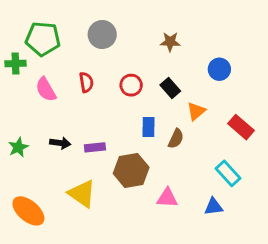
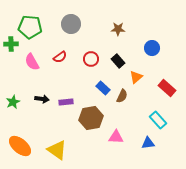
red semicircle: (86, 82) -> (60, 57), turned 64
blue rectangle: (148, 127) -> (103, 88), turned -48
yellow triangle: (82, 194) -> (57, 150), moved

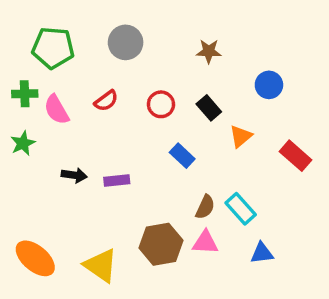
green cross: (11, 44) -> (25, 94), moved
brown semicircle: (122, 96) -> (205, 207), moved
green star: (13, 102) -> (23, 143), moved
brown hexagon: (91, 118) -> (161, 244), moved
cyan rectangle: (158, 120) -> (241, 209), moved

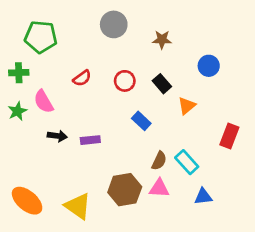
gray circle: (126, 42) -> (114, 24), moved
pink semicircle: (57, 110) -> (44, 102), moved
red rectangle: (295, 156) -> (229, 136), moved, turned 70

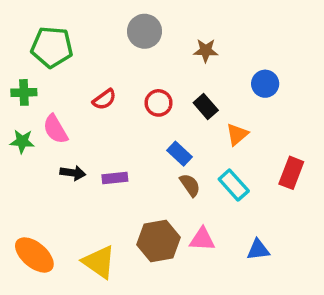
green star: (17, 111) -> (22, 141), turned 30
brown semicircle: (159, 161) -> (190, 185), moved, turned -60
cyan rectangle: (187, 162) -> (234, 185), moved

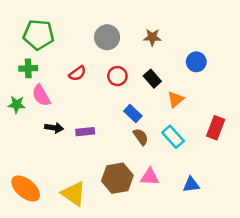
gray circle: (145, 31) -> (107, 37), moved
green cross: (24, 92) -> (28, 68), moved

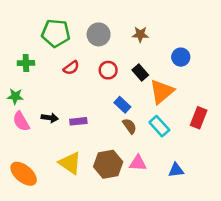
green pentagon: (39, 35) -> (56, 33), moved
pink semicircle: (41, 95) -> (21, 121), moved
orange triangle: (176, 99) -> (162, 92), size x1.6
yellow triangle: (73, 194) -> (70, 163), moved

